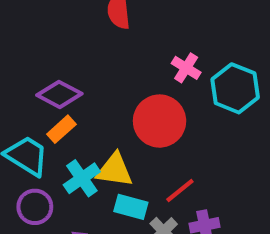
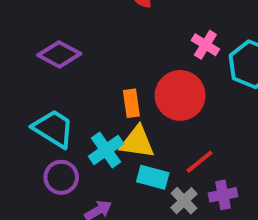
purple diamond: (59, 94) -> (59, 54), moved
orange rectangle: (61, 129) -> (131, 103), moved, turned -56

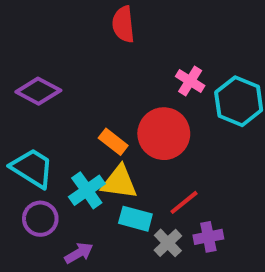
orange rectangle: (131, 103) -> (113, 142), turned -44

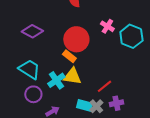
red circle: (164, 134) -> (76, 39), moved
cyan rectangle: (135, 219) -> (84, 105), moved

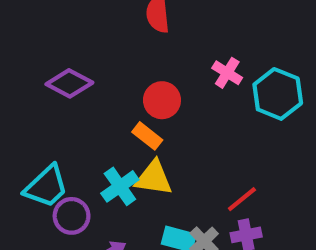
red circle: (76, 39) -> (162, 100), size x0.7
cyan trapezoid: (29, 69) -> (46, 186), moved, turned 105
red line: (104, 86) -> (242, 199), moved

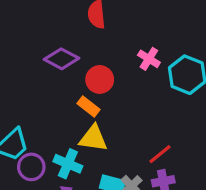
purple diamond: (69, 83) -> (62, 59), moved
cyan cross: (120, 186) -> (68, 164), moved, turned -32

